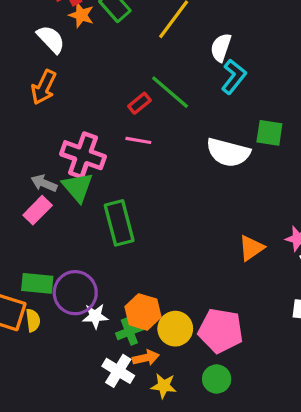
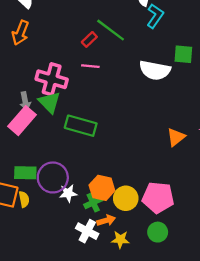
gray arrow: (44, 183) -> (25, 101), turned -120
pink rectangle: (38, 210) -> (22, 121), size x1.4
green rectangle: (119, 223) -> (81, 126), turned -56

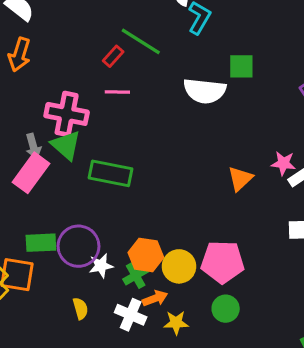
yellow semicircle: (24, 199) -> (80, 308), moved

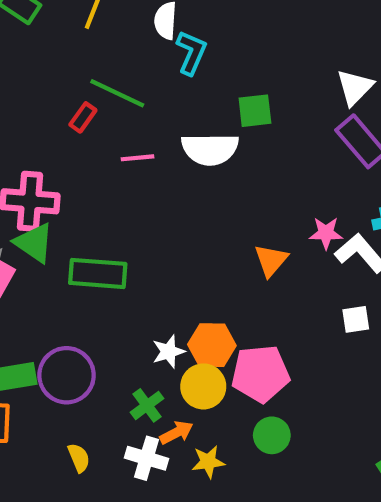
pink line: (117, 92) -> (137, 158), moved
orange hexagon: (146, 255) -> (212, 345), moved
white star: (101, 266) -> (169, 352), moved

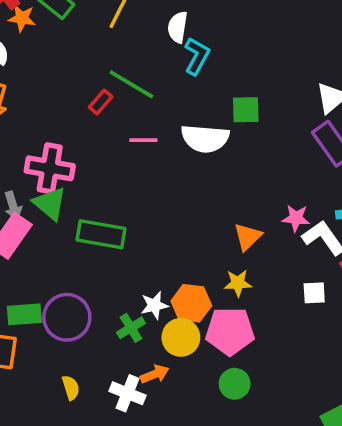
green cross: (147, 405) -> (131, 328), moved
yellow star: (208, 462) -> (238, 283), moved

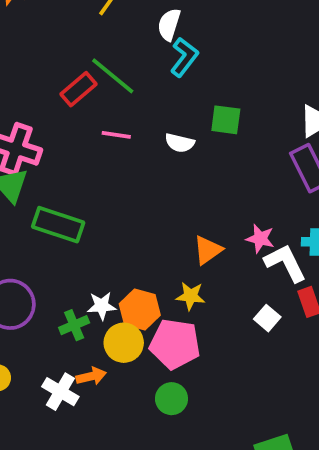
red rectangle: (101, 102) -> (78, 89), size x1.4
white semicircle: (205, 138) -> (180, 143), size x0.6
white square: (314, 293) -> (267, 318), turned 35

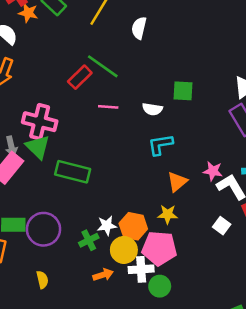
cyan L-shape: (184, 57) -> (160, 145), moved, turned -132
white cross: (60, 392) -> (141, 269), moved, turned -30

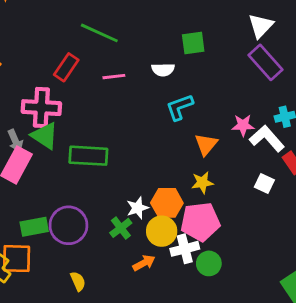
red rectangle: (80, 77) -> (66, 67), moved

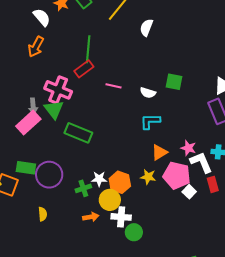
green line: (99, 33) -> (88, 49), moved, turned 52
pink pentagon: (200, 222) -> (177, 175), moved

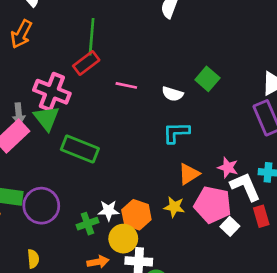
green square: (174, 82) -> (207, 79), turned 30

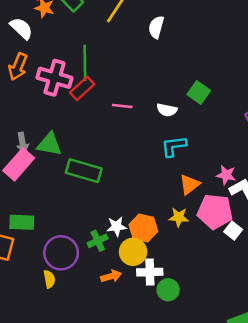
pink cross: (52, 92) -> (54, 78), moved
green triangle: (47, 118) -> (49, 144), turned -36
purple circle: (41, 206) -> (61, 253), moved

